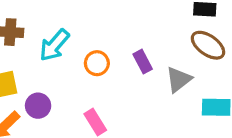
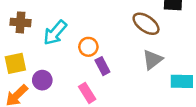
brown ellipse: (208, 45) -> (146, 24), moved
purple rectangle: (143, 62) -> (102, 66), moved

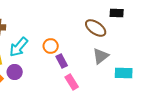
cyan arrow: (55, 33) -> (19, 47), moved
pink rectangle: (87, 93) -> (72, 82), moved

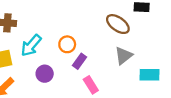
purple rectangle: (62, 61) -> (80, 61), turned 64
purple circle: (15, 72) -> (45, 74), moved

